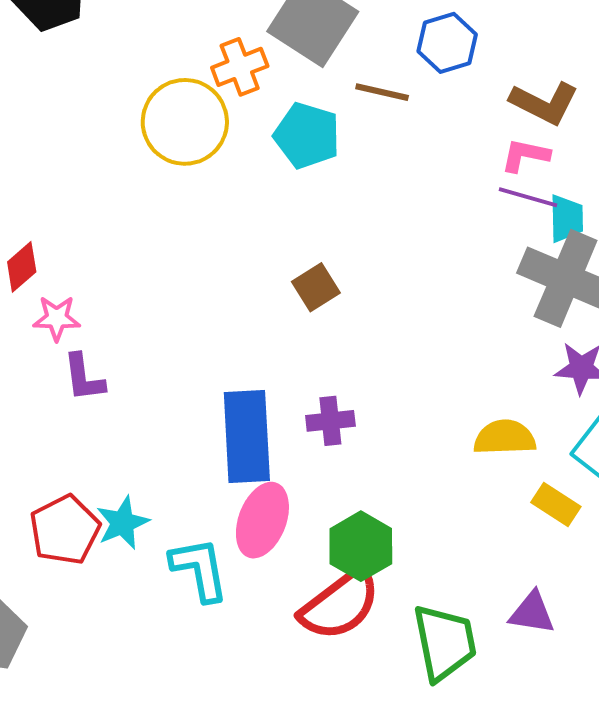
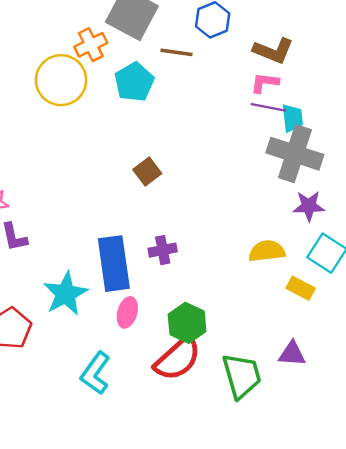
cyan pentagon: (307, 136) -> (134, 82), turned 30
pink ellipse: (262, 520) -> (127, 312), size x0.7
cyan star: (123, 523) -> (66, 294), moved, size x1.4
cyan L-shape: (199, 569) -> (95, 373), moved, turned -129

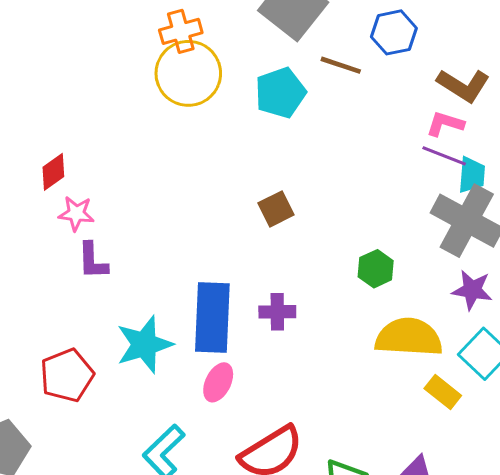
orange cross: (91, 45) -> (181, 31), moved
yellow semicircle: (267, 251) -> (409, 337), size x1.4
green hexagon: (187, 323) -> (376, 269), moved, size x0.7

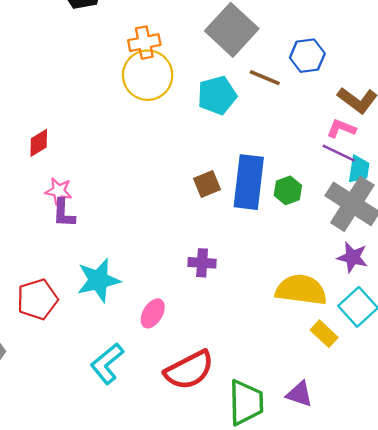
pink star: (76, 213) -> (59, 191), moved
green hexagon: (376, 269) -> (288, 190), moved
blue rectangle: (212, 318) -> (249, 182), moved

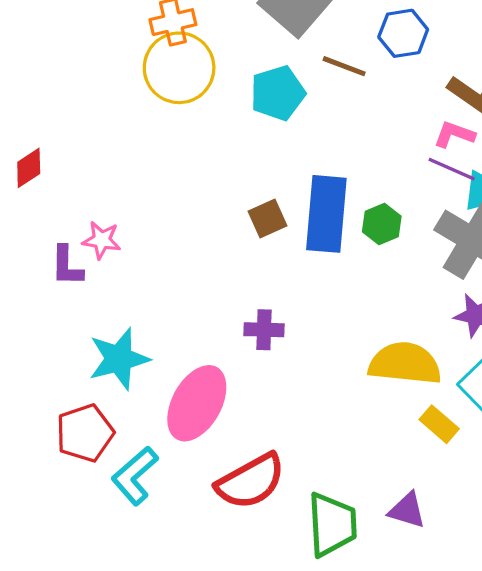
pink star: (59, 191) -> (102, 240), moved
red pentagon: (37, 299) -> (85, 433), moved
pink ellipse: (153, 313) -> (197, 403), size x1.8

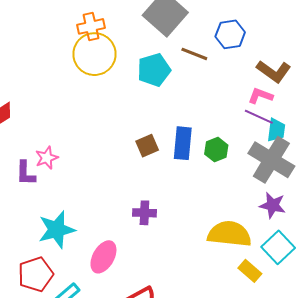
blue rectangle: (326, 214) -> (183, 143), size x0.7
pink star: (102, 240) -> (47, 158), turned -30
pink ellipse: (197, 403) -> (103, 257), size x0.7

